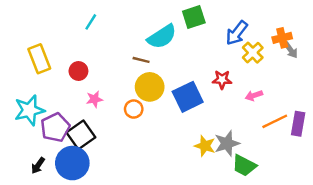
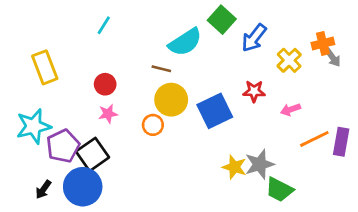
green square: (194, 17) -> (222, 20), turned -30
blue arrow: (237, 33) -> (254, 38), moved
red circle: (78, 71) -> (105, 84), moved

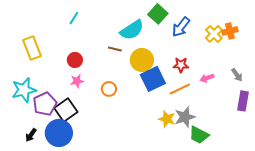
gray arrow: (333, 58) -> (237, 75), moved
yellow cross: (289, 60) -> (214, 34), moved
yellow circle: (171, 100) -> (142, 60), moved
orange line: (314, 139) -> (180, 89), moved

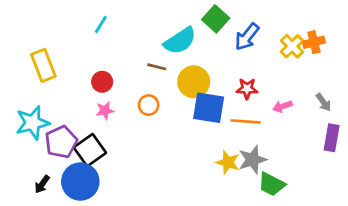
blue square: (153, 79) -> (209, 108), turned 35
orange circle: (109, 89) -> (149, 105), moved
orange line: (180, 89) -> (246, 121), turned 30

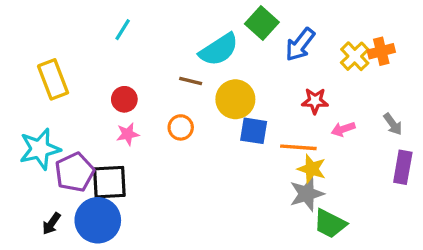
red star: (247, 89) -> (315, 101), moved
blue square: (209, 108) -> (254, 131), size x0.7
black square: (90, 150) -> (109, 182), turned 32
yellow star: (228, 162) -> (312, 169), moved

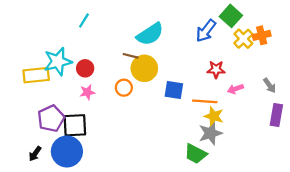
green square: (262, 23) -> (231, 16), moved
yellow rectangle: (53, 79) -> (36, 75), moved, turned -75
yellow circle: (235, 99) -> (144, 68), moved
cyan star: (40, 149) -> (58, 61), moved
green trapezoid: (330, 224) -> (196, 154), moved

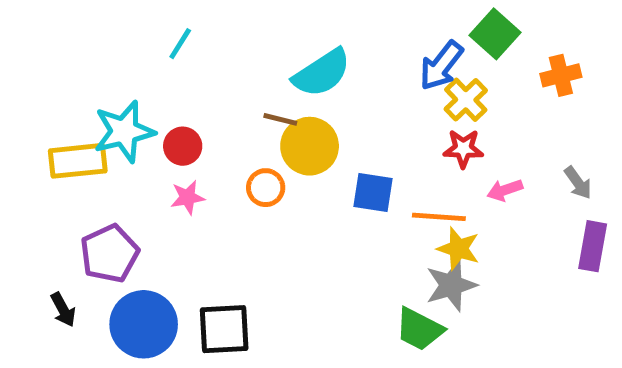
yellow cross: (243, 39) -> (466, 100), moved
black square: (75, 125) -> (224, 329), moved
black arrow: (35, 154) -> (63, 310), moved, turned -63

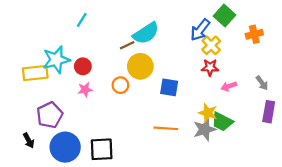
brown line: (280, 119) -> (127, 45), moved, turned -40
orange line: (439, 217) -> (166, 128), moved
green trapezoid: (419, 329) -> (222, 122), moved

